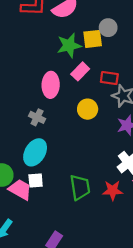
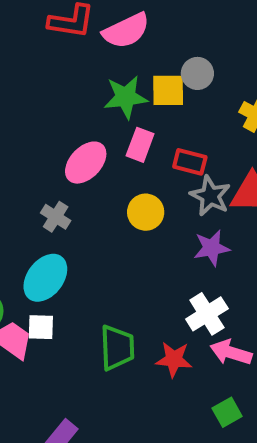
pink rectangle: (80, 71) -> (140, 145), turned -30
pink ellipse: (51, 85) -> (86, 163), turned 35

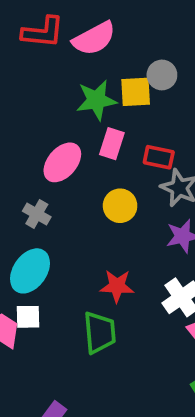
red star: (174, 359) -> (117, 286), moved

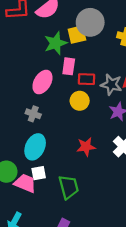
gray circle: (162, 75) -> (90, 22), size x1.6
red rectangle: (159, 157) -> (86, 79), moved
green trapezoid: (100, 333) -> (69, 187), moved

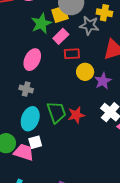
pink rectangle: (69, 66) -> (61, 36), moved, turned 42
gray star: (111, 85) -> (89, 25), moved
yellow circle: (80, 101) -> (85, 72), moved
green trapezoid: (69, 187) -> (56, 112), moved

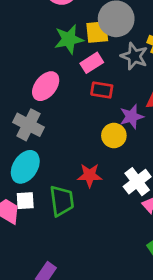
yellow circle: (85, 72) -> (114, 136), moved
purple star: (103, 81) -> (132, 117), moved
gray cross: (26, 89) -> (28, 125), size x1.5
green trapezoid: (56, 112) -> (62, 201), moved

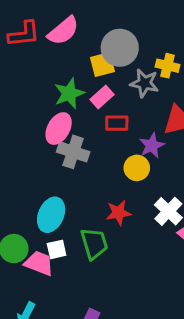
green star: (69, 39) -> (69, 93), moved
gray cross: (28, 125) -> (73, 152), moved

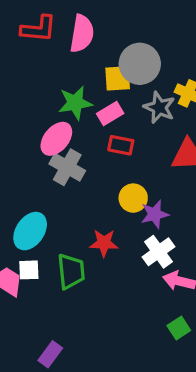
pink semicircle: (63, 31) -> (82, 34), turned -52
purple star: (152, 146) -> (155, 214), moved

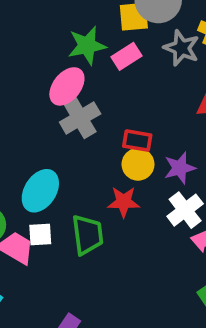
red rectangle: (121, 145) -> (137, 141), moved
gray cross: (67, 167) -> (80, 118), turned 32
yellow circle: (133, 198) -> (138, 164), moved

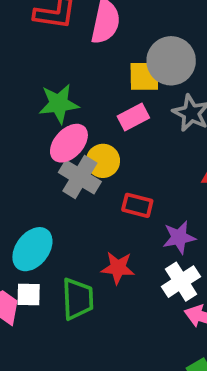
green star: (87, 45) -> (59, 104), moved
gray cross: (80, 118) -> (80, 177), turned -33
yellow circle: (138, 164) -> (103, 161), moved

